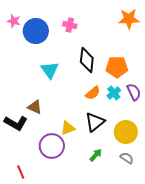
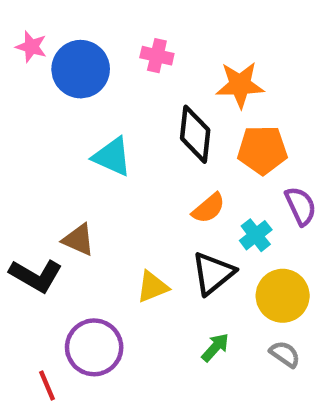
orange star: (129, 19) -> (240, 85), moved
cyan triangle: (50, 70) -> (112, 157), turned -30
cyan cross: (114, 93) -> (256, 235), moved
purple circle: (52, 146) -> (94, 347), moved

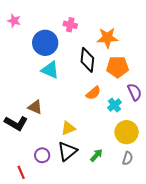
blue circle: (81, 69) -> (45, 43), moved
black triangle: (213, 273) -> (67, 151), moved
purple circle: (94, 347) -> (42, 155), size x0.6
gray semicircle: (285, 354) -> (128, 158), turned 72

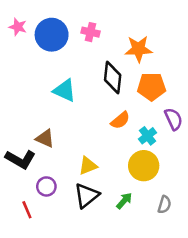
blue circle: (45, 43) -> (52, 35), moved
yellow circle: (127, 132) -> (144, 166), moved
purple circle: (42, 155) -> (46, 186), moved
red line: (21, 172) -> (27, 210), moved

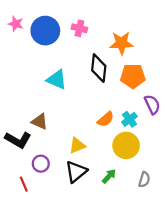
orange semicircle: (120, 120) -> (106, 119), moved

